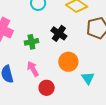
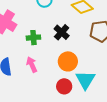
cyan triangle: (88, 78) -> (85, 80), size x1.5
red circle: (47, 88) -> (64, 86), moved

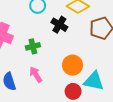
black cross: (62, 32) -> (59, 25), moved
cyan triangle: (85, 80) -> (94, 81), turned -40

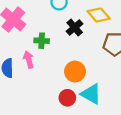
pink arrow: (36, 75) -> (29, 59), moved

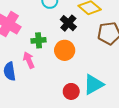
orange circle: (75, 72) -> (65, 50), moved
cyan triangle: (91, 94) -> (93, 85), turned -50

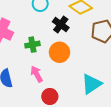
pink arrow: (29, 60) -> (37, 74), moved
red circle: (71, 91) -> (50, 96), moved

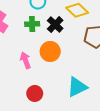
green cross: (32, 45) -> (32, 24), moved
pink arrow: (37, 74) -> (25, 60), moved

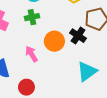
black cross: (55, 25) -> (78, 36), moved
red circle: (35, 93) -> (26, 87), moved

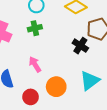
orange circle: (54, 41) -> (56, 87), moved

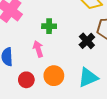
green cross: (35, 28) -> (49, 26), moved

